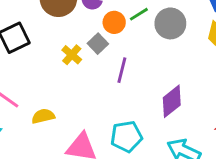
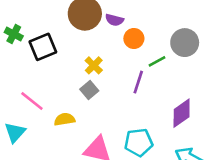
green line: (139, 14) -> (157, 61), moved
gray square: (98, 44) -> (89, 90), moved

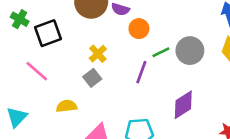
gray circle: (185, 43) -> (190, 51), moved
pink line: (32, 101) -> (37, 71), moved

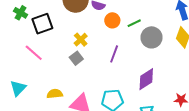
green line: (161, 52) -> (134, 23), moved
yellow semicircle: (67, 106) -> (55, 94), moved

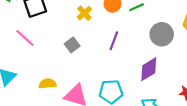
gray circle: (152, 37) -> (162, 34), moved
yellow cross: (81, 40) -> (84, 13), moved

